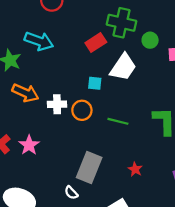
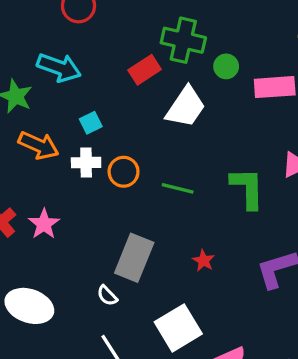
cyan square: (95, 83) -> (91, 123), moved, turned -32

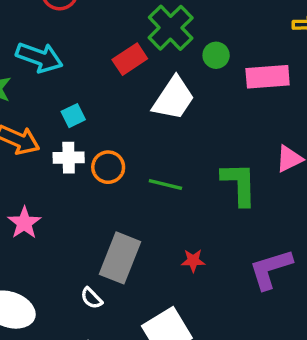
green cross: (183, 40) -> (171, 28), turned 33
red star: (203, 261) -> (193, 261), turned -30

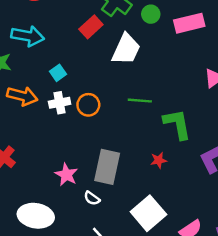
green line: (165, 184) -> (140, 101), moved
green L-shape: (239, 184) -> (177, 124), moved
pink star: (24, 223) -> (66, 175), moved

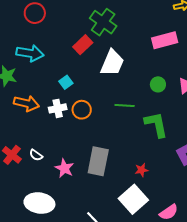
green circle: (151, 14) -> (158, 84), moved
cyan square: (58, 73) -> (66, 82), moved
red star: (159, 160) -> (141, 170), moved
white semicircle: (92, 198) -> (36, 155), moved

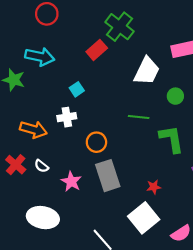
white trapezoid: (112, 63) -> (147, 71), moved
orange arrow: (26, 103) -> (33, 129), moved
orange circle: (82, 110) -> (96, 142), moved
gray rectangle: (98, 161) -> (108, 176), turned -32

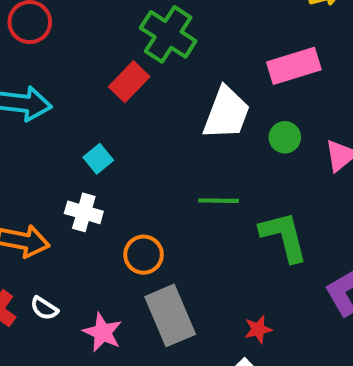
green circle: (175, 96) -> (285, 137), moved
white cross: (67, 117) -> (84, 212), turned 30

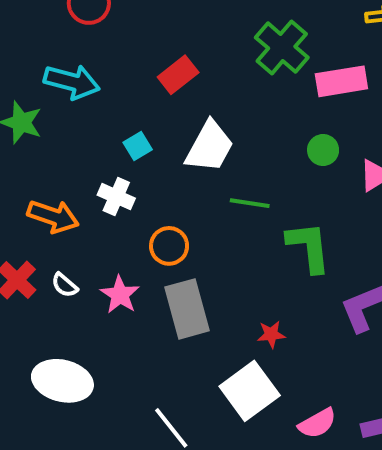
green cross: (168, 34) -> (282, 47), moved
white trapezoid: (226, 113) -> (209, 147), moved
pink star: (103, 332) -> (120, 295), moved

